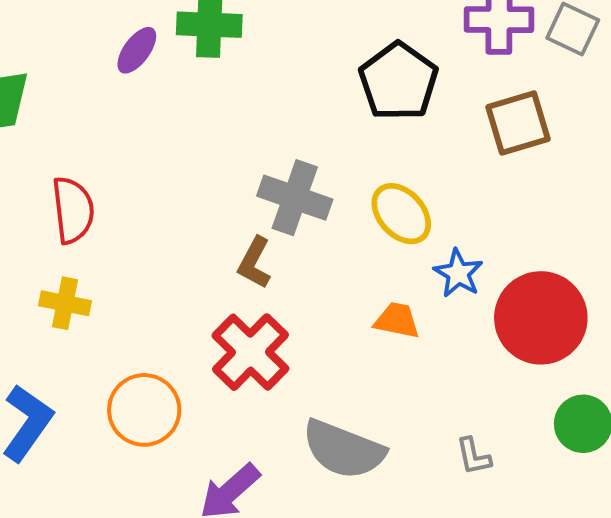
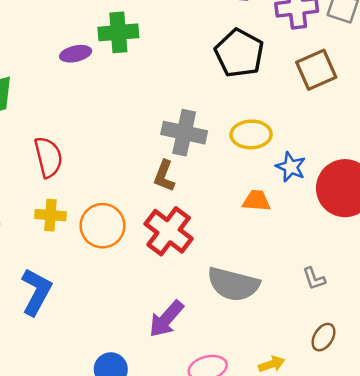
purple ellipse: (137, 50) -> (76, 54), turned 48
yellow ellipse: (401, 214) -> (251, 134), turned -42
orange circle: (144, 410) -> (102, 226), moved

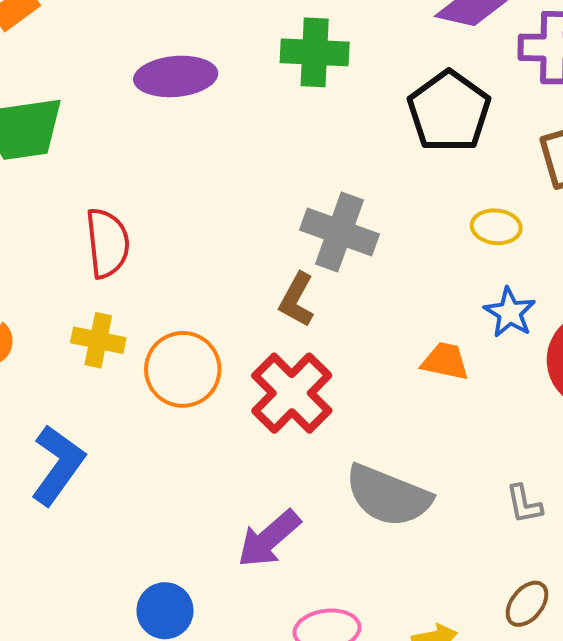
green cross: (118, 32) -> (315, 52), moved
purple ellipse: (76, 54) -> (176, 76), size x1.5
yellow ellipse: (251, 134) -> (496, 227), moved, size x0.7

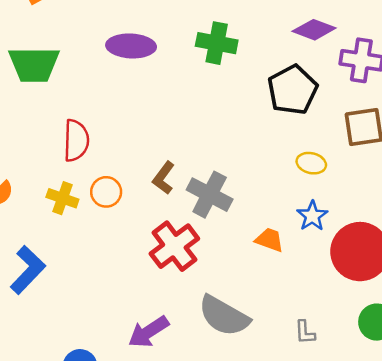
gray cross: (339, 232) -> (210, 195), moved
brown L-shape: (297, 300) -> (164, 178), moved
orange circle: (183, 369) -> (106, 192), moved, size x0.7

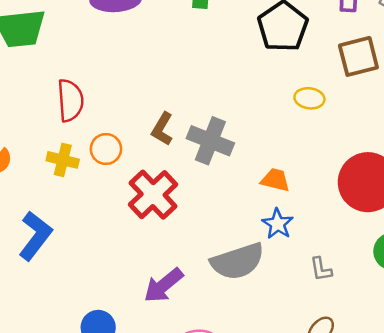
blue star: (312, 216) -> (278, 224), moved
red cross: (174, 246) -> (153, 195), moved
gray semicircle: (224, 316) -> (238, 261), turned -42

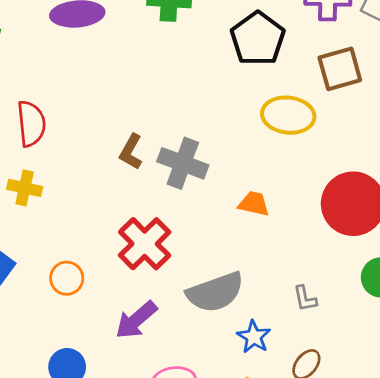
yellow ellipse: (309, 98) -> (288, 115), size x1.6
orange circle: (106, 149) -> (67, 278), moved
red cross: (153, 195) -> (145, 244), moved
blue star: (278, 224) -> (254, 337), moved

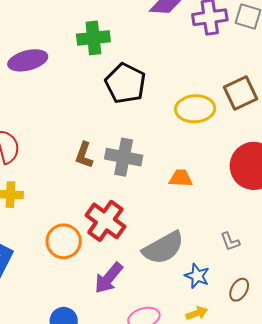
black pentagon: (258, 39) -> (125, 83), moved
brown square: (340, 69) -> (241, 93), moved
orange circle: (67, 278) -> (64, 241), moved, size x1.4

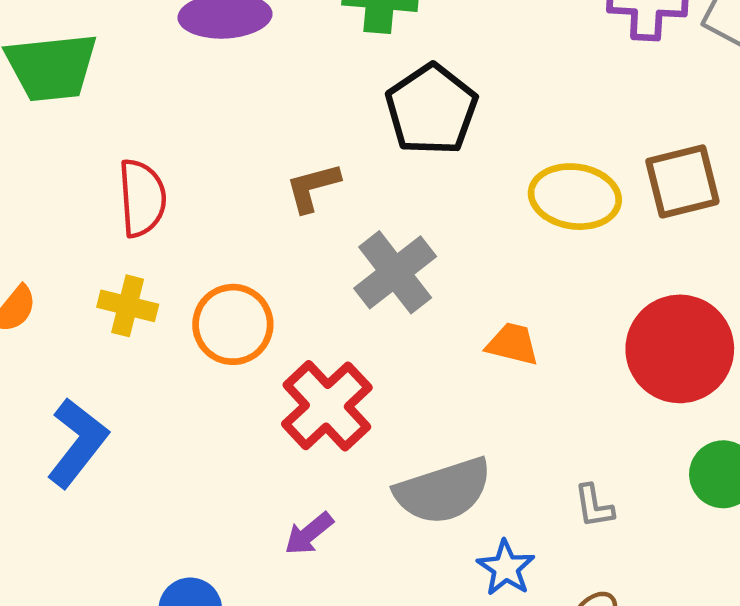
brown L-shape: (84, 155) -> (313, 187), moved, turned 44
gray cross: (124, 157) -> (395, 272), turned 30
orange circle: (64, 241) -> (233, 324), moved
purple arrow: (109, 278) -> (309, 534), size x0.7

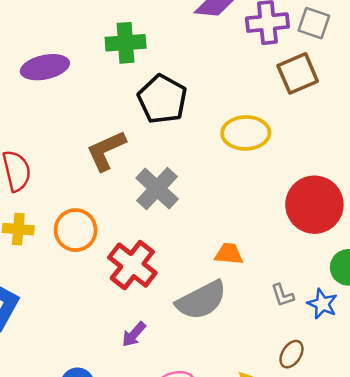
brown square: (682, 181) -> (298, 73), moved
brown L-shape: (313, 187) -> (106, 151), size x1.4
orange trapezoid: (512, 344) -> (229, 254), moved
blue star: (506, 568) -> (322, 304), moved

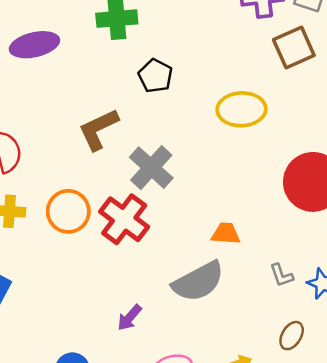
black pentagon: (162, 99) -> (155, 76), size x0.7
red cross: (132, 265) -> (124, 219), moved

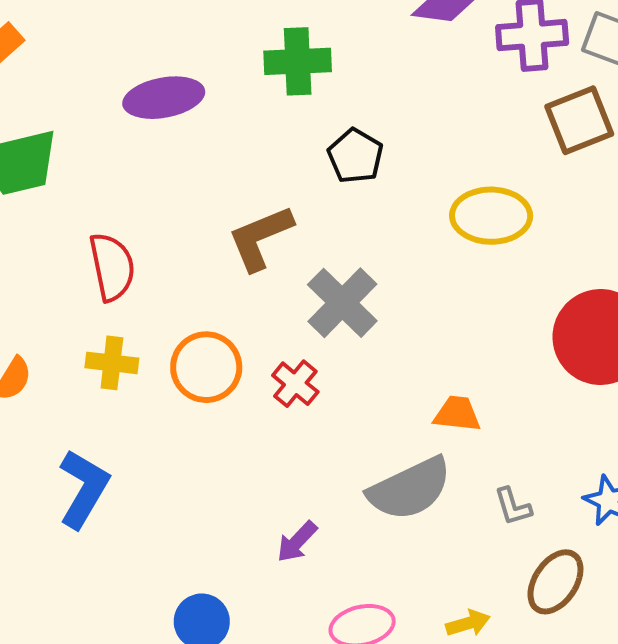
red cross: (124, 219) -> (295, 384), size x0.6
gray L-shape: (281, 275) -> (513, 506), moved
brown ellipse: (292, 336) -> (555, 582), size x1.4

